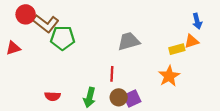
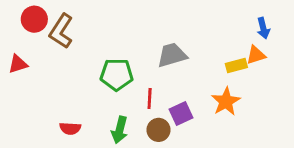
brown L-shape: (46, 23) -> (61, 31), turned 85
green pentagon: (63, 38) -> (117, 75), moved
purple square: (132, 98) -> (181, 113), moved

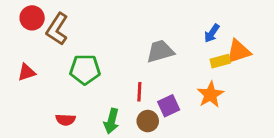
blue arrow: (263, 28) -> (212, 33), moved, turned 48
orange triangle: (256, 55) -> (238, 51), size x1.4
red triangle: (18, 64) -> (26, 72), moved
green pentagon: (117, 75) -> (85, 69), moved

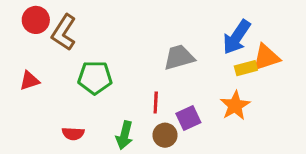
blue arrow: (212, 33) -> (237, 37), size x1.6

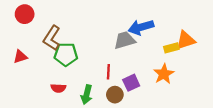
brown L-shape: (64, 32) -> (52, 38), moved
blue arrow: (237, 37) -> (141, 27), moved, turned 40
red semicircle: (73, 134) -> (58, 88), moved

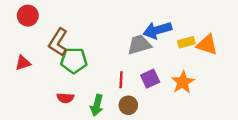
orange triangle: (186, 40) -> (207, 45), turned 36
yellow rectangle: (171, 48) -> (186, 42), moved
purple square: (131, 83) -> (150, 79), moved

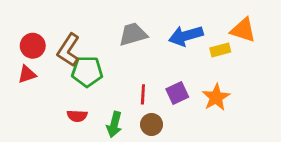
red circle: (28, 16) -> (33, 46), moved
gray trapezoid: (139, 45) -> (133, 34), moved
orange triangle: (207, 45) -> (243, 30), moved

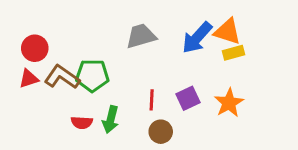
orange triangle: (243, 30) -> (227, 32), moved
blue arrow: (186, 36) -> (197, 38), turned -32
brown L-shape: (68, 50) -> (62, 77), moved, turned 92
green arrow: (114, 124) -> (111, 120), moved

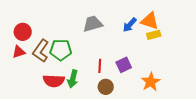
blue arrow: (197, 38) -> (130, 25), size x0.7
brown L-shape: (62, 77) -> (41, 51), turned -90
orange star: (229, 103) -> (151, 82), moved
red semicircle: (82, 123) -> (54, 81), size x1.5

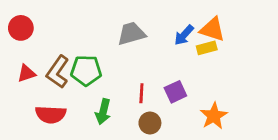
red circle: (23, 32) -> (21, 28), moved
yellow rectangle: (154, 35) -> (207, 48), moved
red semicircle: (54, 81) -> (51, 114), moved

